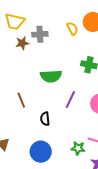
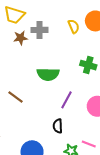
brown line: (21, 100) -> (15, 97), turned -35
black semicircle: (45, 119) -> (58, 126), moved

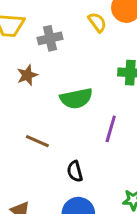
brown star: (21, 38) -> (27, 75), moved
black semicircle: (58, 126) -> (75, 171), moved

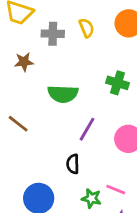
yellow semicircle: (97, 22) -> (87, 28), moved
black semicircle: (75, 171) -> (73, 164), moved

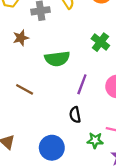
green cross: (117, 83) -> (100, 42), turned 30

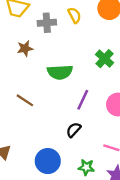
black semicircle: (75, 115) -> (74, 130), turned 49
green star: (95, 140) -> (86, 167), moved

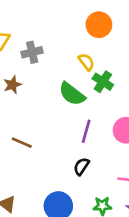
yellow semicircle: (75, 15) -> (86, 62), moved
green semicircle: (60, 72) -> (72, 94), moved, turned 50

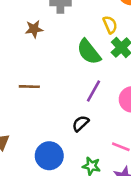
brown line: (22, 143) -> (29, 87), turned -36

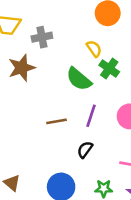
brown star: (34, 29) -> (22, 68), size x1.5
brown line: (29, 87) -> (57, 121), moved

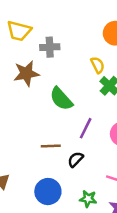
green semicircle: (79, 79) -> (61, 99), moved
brown line: (57, 121) -> (51, 146), moved

